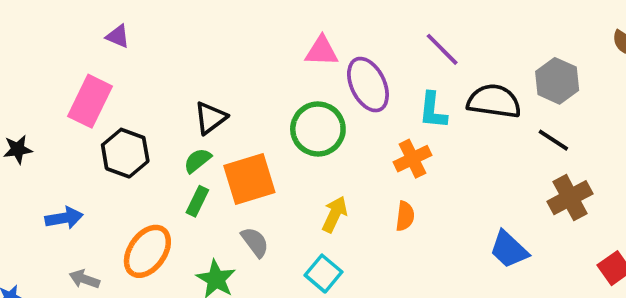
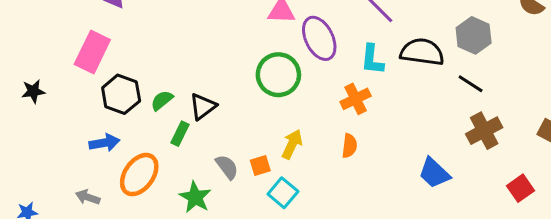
black triangle: (210, 118) -> (203, 106), moved
green semicircle: (197, 161) -> (162, 100), moved
orange square: (249, 179) -> (260, 165), moved, size x0.5
blue arrow: (64, 218) -> (104, 143), moved

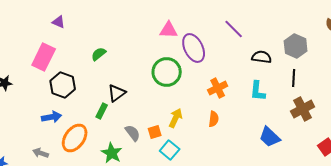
black semicircle: (422, 52) -> (262, 57), size x0.7
cyan L-shape: (372, 60) -> (258, 91), moved
black line: (471, 84) -> (294, 78), turned 60
green semicircle: (162, 100) -> (99, 54), moved

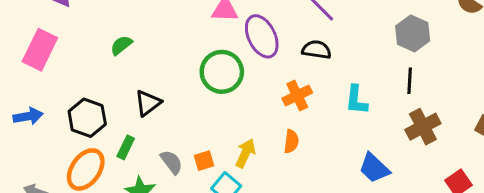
black semicircle: (262, 57) -> (316, 50), moved
black hexagon: (63, 85) -> (87, 118), moved
green rectangle: (102, 111) -> (126, 147), moved
blue arrow: (52, 117) -> (28, 116), moved
yellow arrow: (176, 118) -> (245, 153), moved

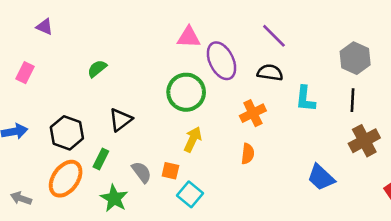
pink rectangle: (40, 50) -> (25, 73), size x0.6
cyan L-shape: (356, 100) -> (305, 99), moved
yellow arrow: (245, 153) -> (193, 139), moved
orange square: (204, 161) -> (170, 171), turned 30

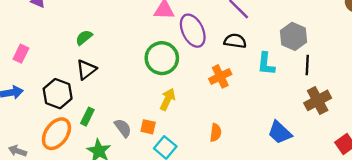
gray hexagon: (355, 58) -> (293, 36), moved
pink rectangle: (25, 73) -> (21, 54), moved
black triangle: (121, 120) -> (86, 70), moved
orange semicircle: (248, 154) -> (216, 133), moved

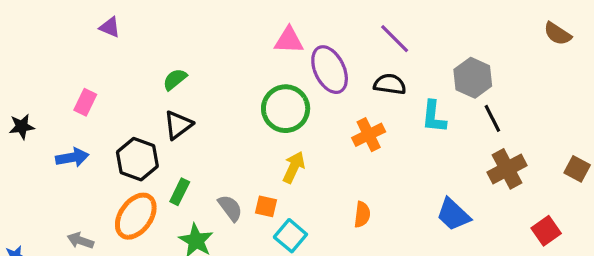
black line: (307, 65) -> (492, 118), turned -30

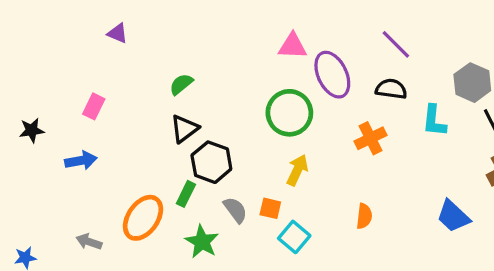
black hexagon: (137, 159) -> (211, 162), moved

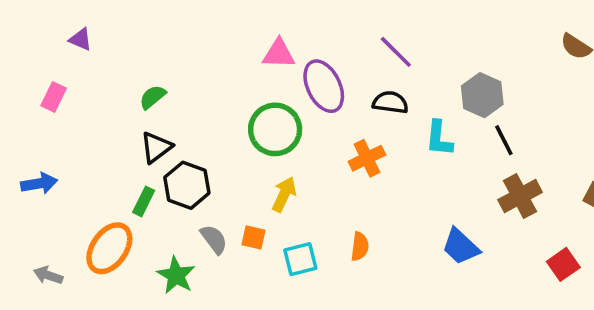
pink rectangle: (94, 106) -> (54, 97), moved
green rectangle: (186, 194) -> (144, 201), moved
cyan square: (294, 237) -> (300, 259), moved, turned 36

